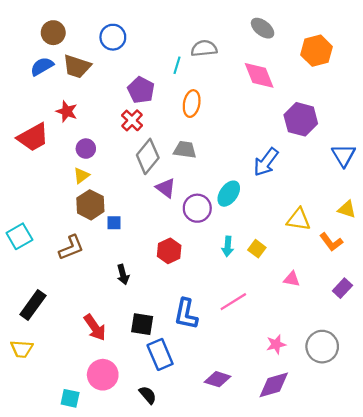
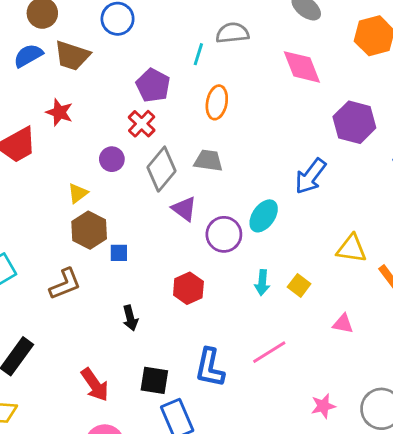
purple circle: (86, 149) -> (112, 159), moved

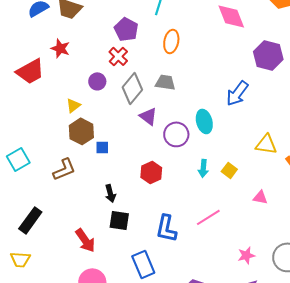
cyan ellipse: (264, 216) -> (204, 121), turned -50
black square: (154, 380) -> (119, 220), moved

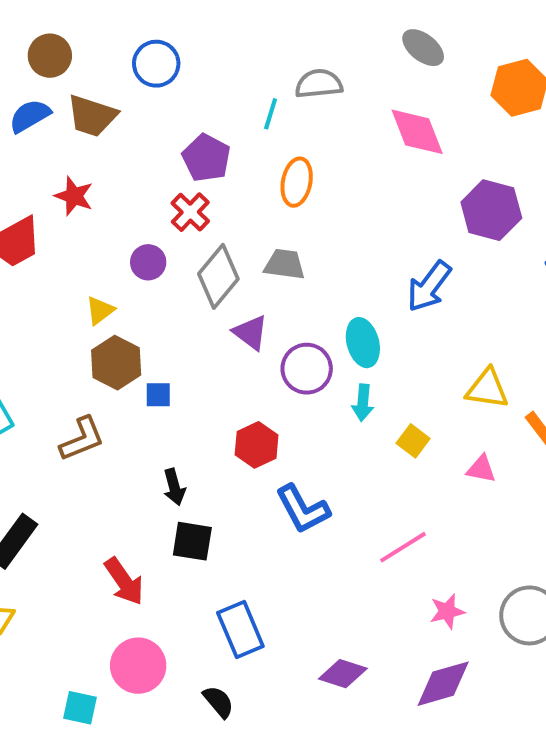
cyan arrow: (203, 168) -> (363, 403), moved
pink triangle: (260, 197) -> (481, 469), moved
pink line: (208, 217) -> (403, 547), moved
blue L-shape: (166, 228) -> (303, 509), moved, turned -40

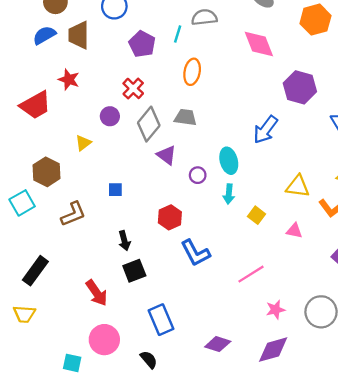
brown trapezoid: (92, 116) -> (79, 35), turned 72
purple pentagon: (206, 158) -> (142, 44), moved
brown hexagon: (116, 363) -> (47, 172), moved
purple circle: (307, 369) -> (198, 175), size x0.6
black square: (192, 541) -> (134, 271), turned -30

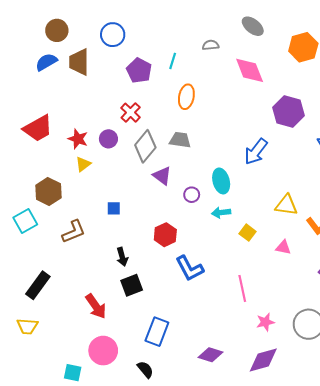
gray semicircle: (204, 17) -> (211, 45), moved, size x0.7
red star: (69, 80) -> (78, 139), moved
cyan arrow: (229, 194) -> (221, 213), turned 78
pink line: (251, 274) -> (242, 288), turned -70
blue rectangle: (161, 320) -> (157, 332), turned 44

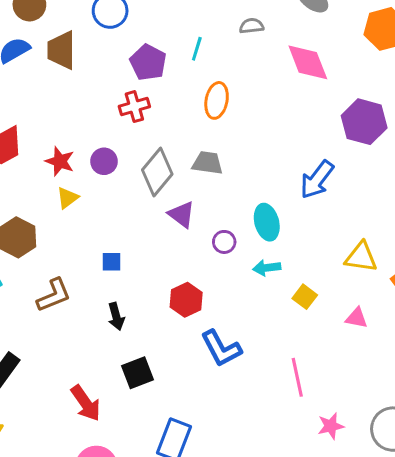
red cross: (131, 113) -> (134, 107), moved, turned 30
black arrow: (122, 257) -> (116, 316), moved

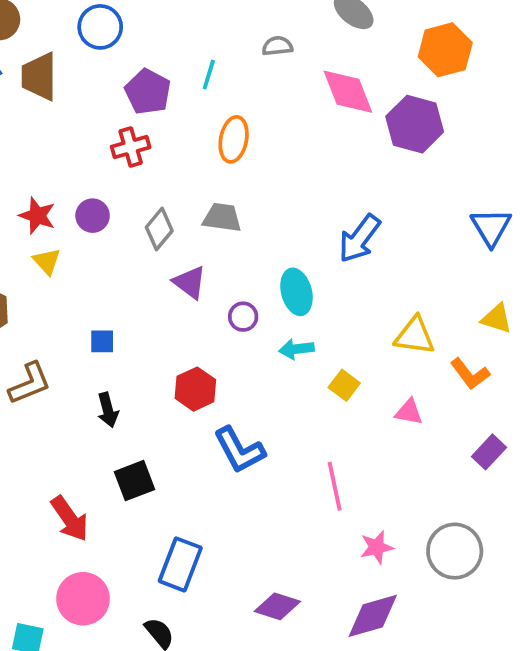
purple hexagon: (364, 122) -> (415, 124), moved
gray diamond: (157, 172) -> (159, 229), size x0.7
yellow triangle: (67, 198) -> (47, 261), turned -35

